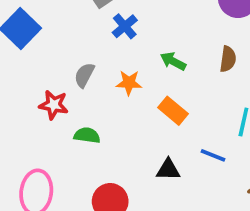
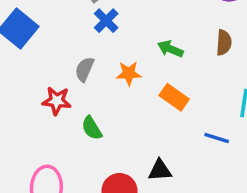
blue cross: (125, 26) -> (106, 21), moved
green semicircle: (87, 135) -> (92, 128), turned -125
black triangle: (168, 170) -> (160, 170), moved

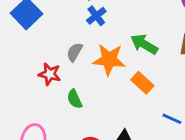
green arrow: (170, 49) -> (144, 44), size x1.4
orange star: (129, 73) -> (109, 60), size x1.6

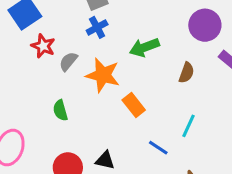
green arrow: (144, 44) -> (144, 47), moved, turned -60
red star: (50, 74) -> (43, 46), moved

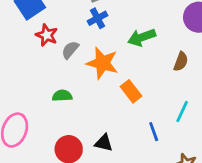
green semicircle: (60, 110) -> (62, 96), turned 102
blue line: (158, 148) -> (154, 132), turned 36

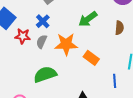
blue cross: (97, 18) -> (43, 21), moved
green semicircle: (62, 96) -> (45, 74), size x1.6
blue line: (154, 132) -> (115, 81), turned 32

